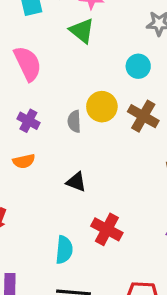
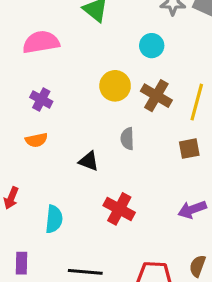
pink semicircle: (28, 64) -> (41, 42), turned -75
gray semicircle: (74, 121) -> (127, 139), moved
cyan semicircle: (64, 250) -> (54, 219), moved

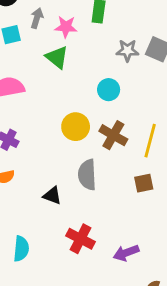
gray semicircle: (127, 139) -> (87, 175), size x1.5
purple arrow: (192, 209) -> (126, 253), moved

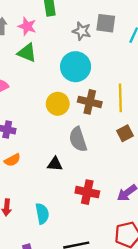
pink star: (66, 27) -> (27, 26), turned 30
gray star: (127, 51) -> (82, 31), turned 30
cyan circle: (109, 90) -> (76, 67), size x1.6

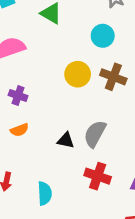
cyan circle: (76, 67) -> (103, 36), size x0.7
gray semicircle: (78, 139) -> (95, 134), moved, turned 40

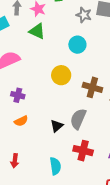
brown cross: (113, 77) -> (92, 87), moved
black triangle: (66, 140) -> (57, 126), turned -48
cyan semicircle: (45, 193) -> (55, 166), moved

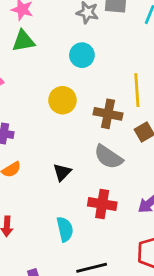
green triangle: (37, 31) -> (23, 41), turned -30
gray semicircle: (78, 119) -> (108, 157), moved, turned -75

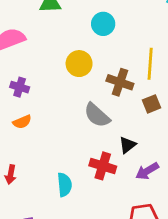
gray semicircle: (108, 157) -> (97, 115), moved
black triangle: (62, 172) -> (127, 145), moved

